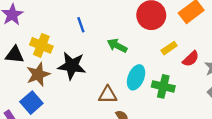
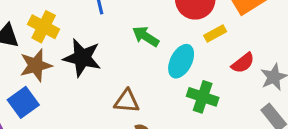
yellow rectangle: (169, 48) -> (215, 33), moved
cyan ellipse: (136, 77) -> (181, 61), moved

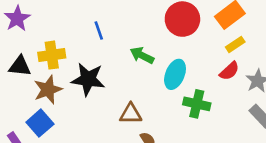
yellow cross: (44, 27) -> (52, 55), turned -30
yellow rectangle: (215, 33) -> (235, 44), moved

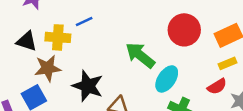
blue line: (99, 30) -> (84, 21), moved, turned 72
green arrow: (142, 55) -> (140, 55), size x1.4
black star: (88, 79) -> (88, 86), moved

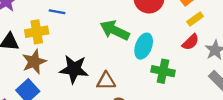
blue line: (84, 21) -> (57, 12), turned 49

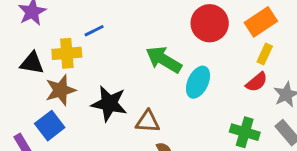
blue line: (57, 12) -> (94, 31), turned -42
yellow rectangle: (195, 19) -> (265, 54), turned -35
green cross: (163, 71) -> (245, 132), moved

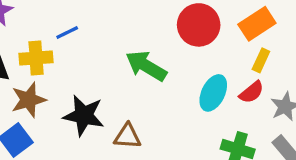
cyan ellipse: (198, 82) -> (213, 93), moved

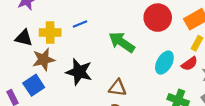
blue line: (67, 32) -> (80, 24), moved
brown triangle: (127, 136) -> (118, 88), moved

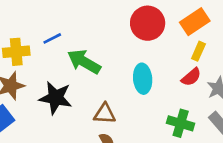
green arrow: (122, 42) -> (84, 62), moved
cyan ellipse: (164, 63) -> (143, 79), moved, turned -30

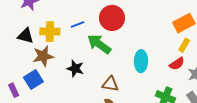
red circle: (148, 23) -> (112, 18), moved
black star: (56, 98) -> (75, 68), size x0.7

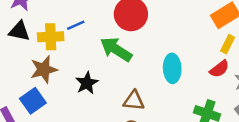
blue line: (77, 25) -> (76, 25), moved
black triangle: (26, 36) -> (19, 31), moved
black star: (75, 68) -> (87, 83), turned 30

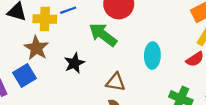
brown star: (44, 69) -> (36, 48), turned -30

